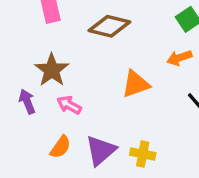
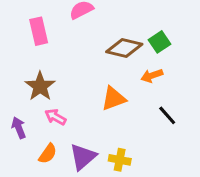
brown diamond: (109, 26) -> (124, 48), moved
purple arrow: (27, 101) -> (19, 128), moved

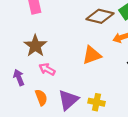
orange semicircle: (48, 154) -> (41, 97), turned -56

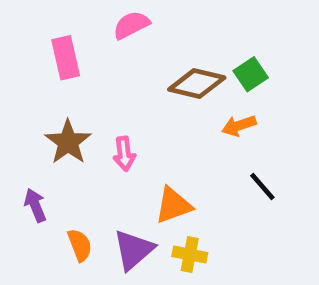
orange triangle: (92, 55) -> (173, 205), moved
pink arrow: (47, 69) -> (124, 154), moved, turned -126

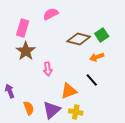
pink rectangle: (66, 58) -> (23, 28), turned 30
brown star: (68, 142) -> (26, 51), moved
black line: (262, 187) -> (92, 80), moved

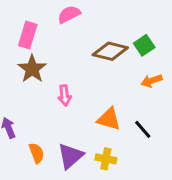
orange arrow: (97, 57) -> (152, 81), moved
black line: (92, 80) -> (143, 129), moved
orange triangle: (69, 91) -> (109, 119), moved, turned 36

